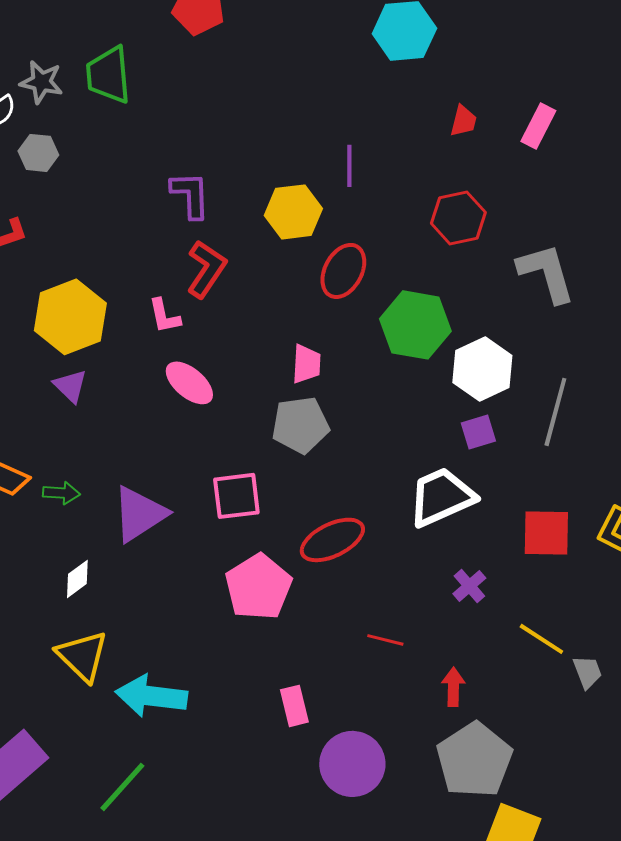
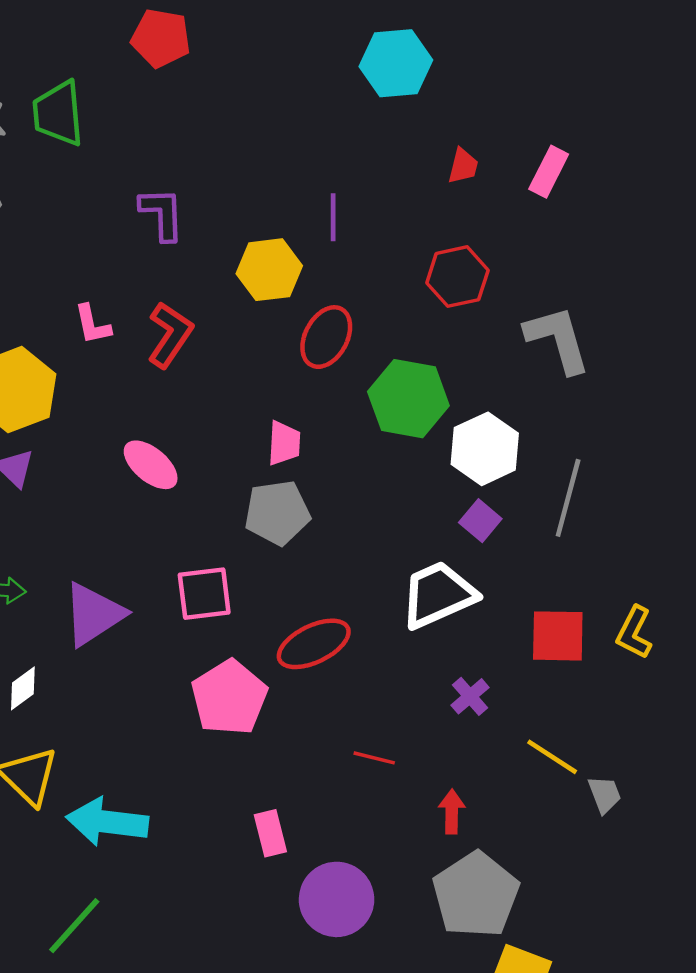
purple L-shape: (190, 195) -> (162, 214), moved
pink L-shape: (164, 316) -> (92, 324), moved
purple square: (478, 432) -> (480, 521), turned -33

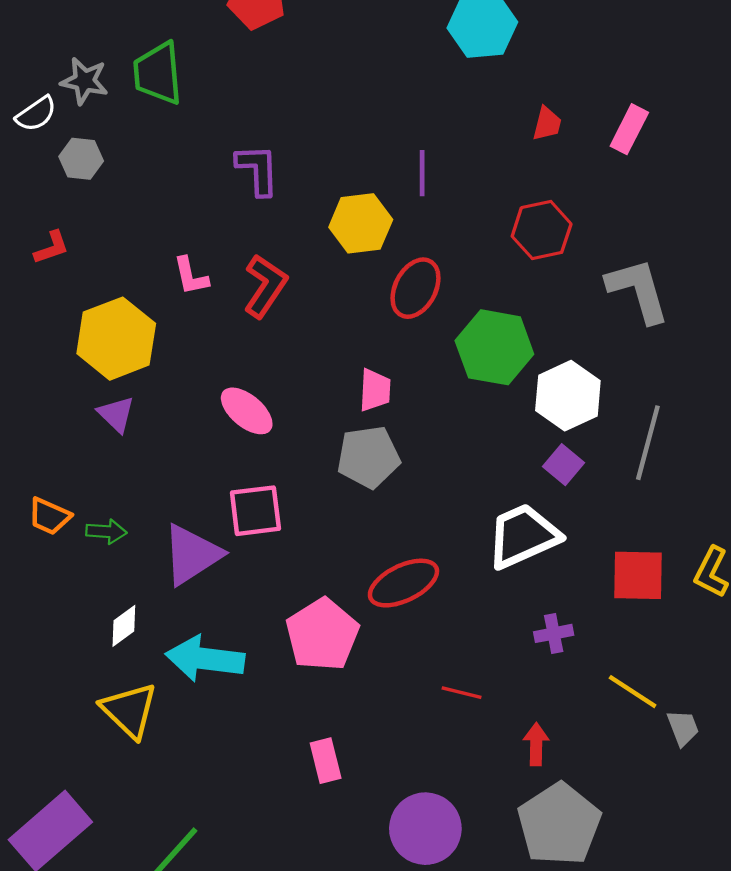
pink square: (204, 594) -> (255, 511), moved
purple cross: (470, 696) -> (554, 633), turned 30
cyan arrow: (107, 822) -> (205, 659), moved
pink rectangle: (270, 833) -> (326, 761), moved

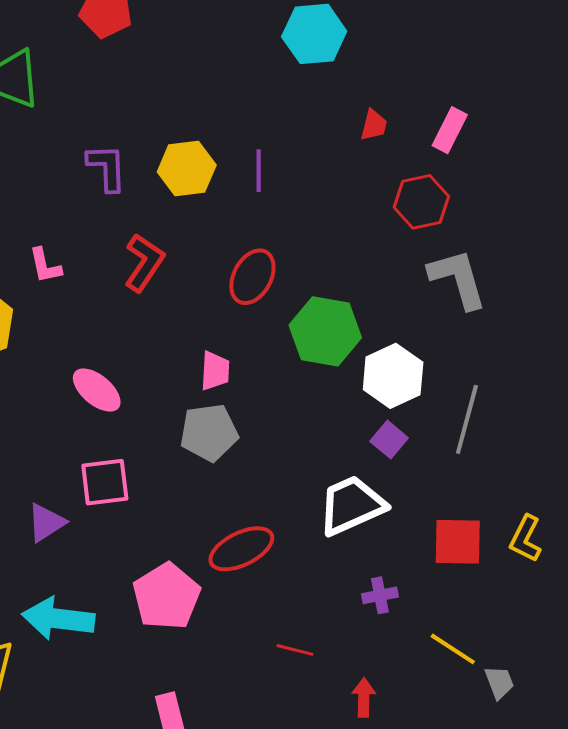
yellow hexagon: (361, 223) -> (187, 169), moved
red hexagon: (542, 230) -> (421, 202), moved
red L-shape: (265, 286) -> (144, 263), moved
purple triangle: (192, 555) -> (46, 523), size x0.7

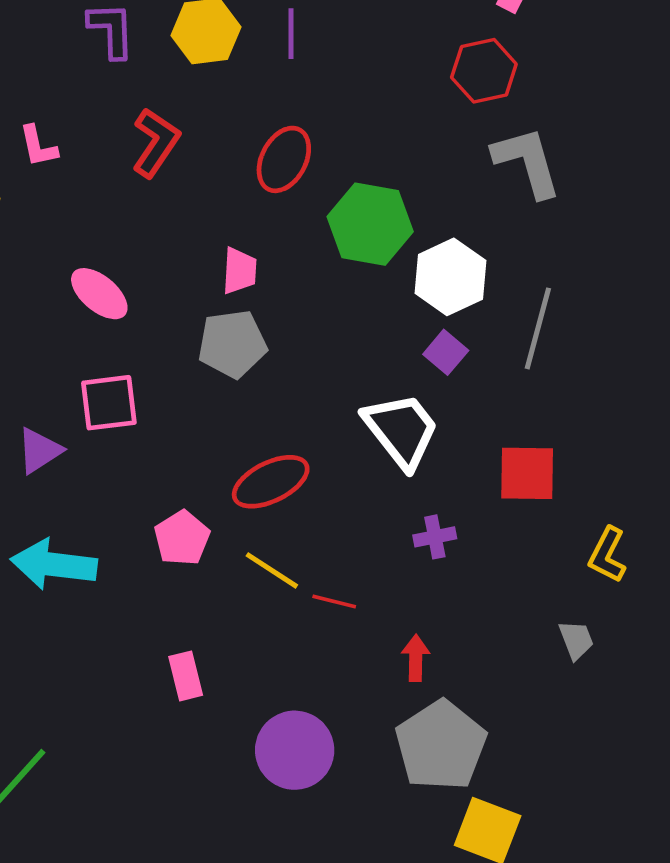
white trapezoid: (352, 505) -> (401, 430), turned 76
yellow L-shape: (526, 539) -> (607, 555), moved
pink pentagon: (166, 596) -> (182, 538), size x0.7
yellow line: (453, 649) -> (272, 570), moved

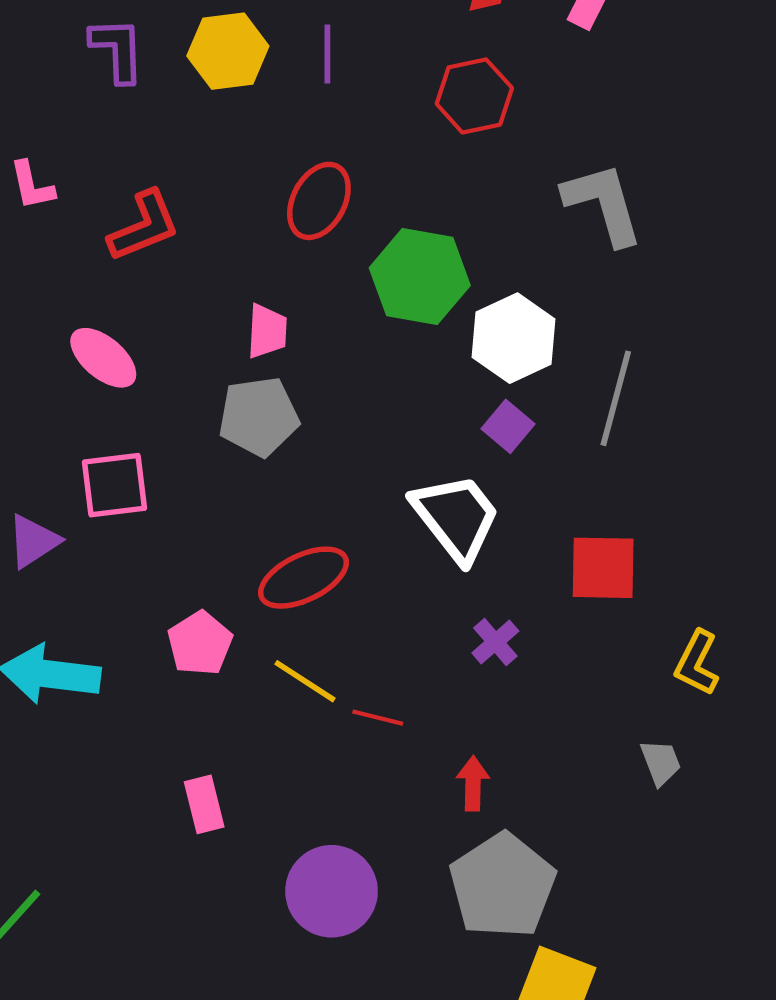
red hexagon: (484, 71) -> (474, 96), moved
red L-shape: (156, 143) -> (144, 226), moved, turned 34
purple cross: (435, 537) -> (495, 642), turned -30

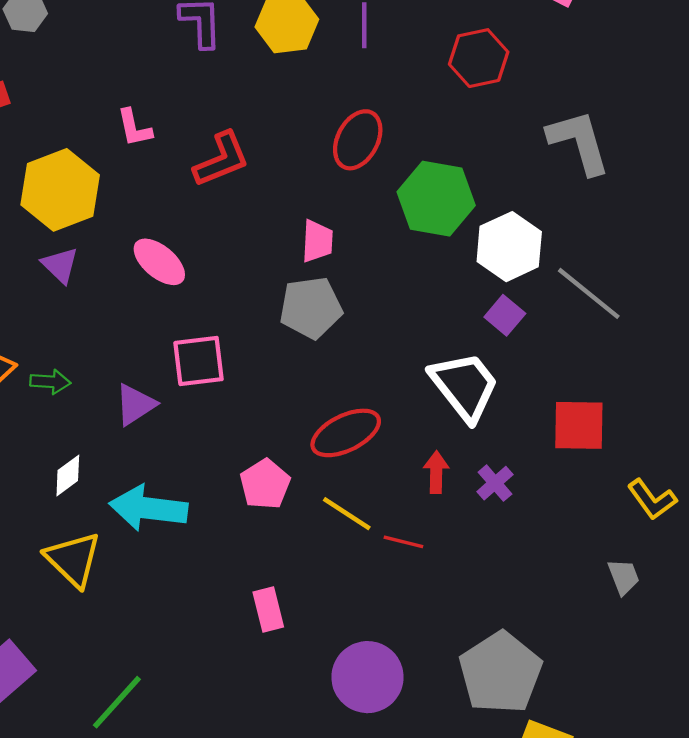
pink ellipse: (103, 358) -> (159, 262), moved
gray line: (616, 398) -> (589, 293), turned -66
yellow L-shape: (697, 663) -> (652, 499), turned -63
red arrow: (473, 783) -> (436, 472), moved

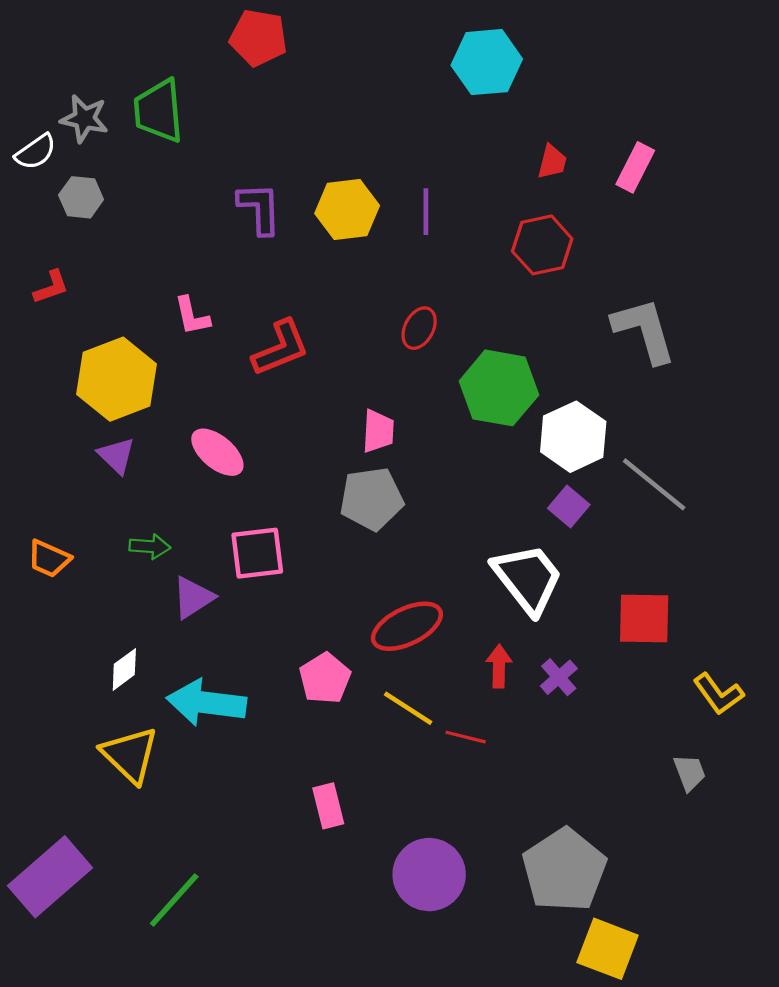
red ellipse: (358, 140) -> (419, 328), size x0.7
green arrow: (50, 382) -> (150, 546), moved

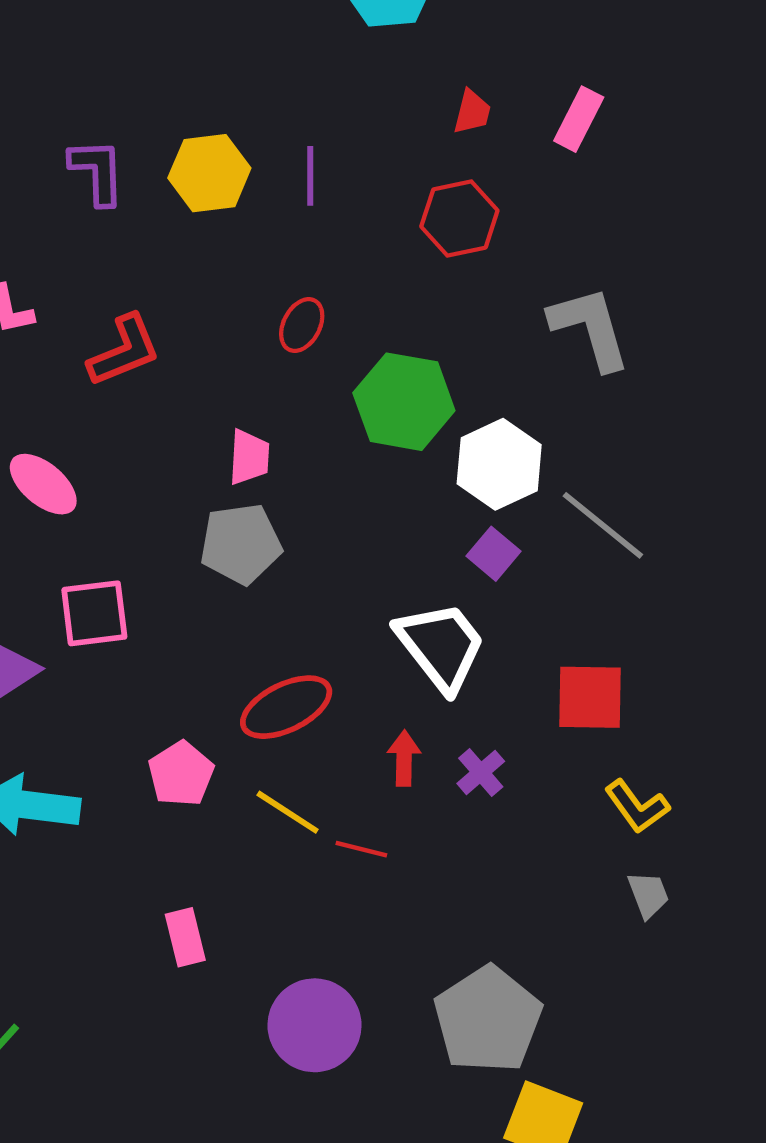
yellow L-shape: (718, 694) -> (637, 807), moved

